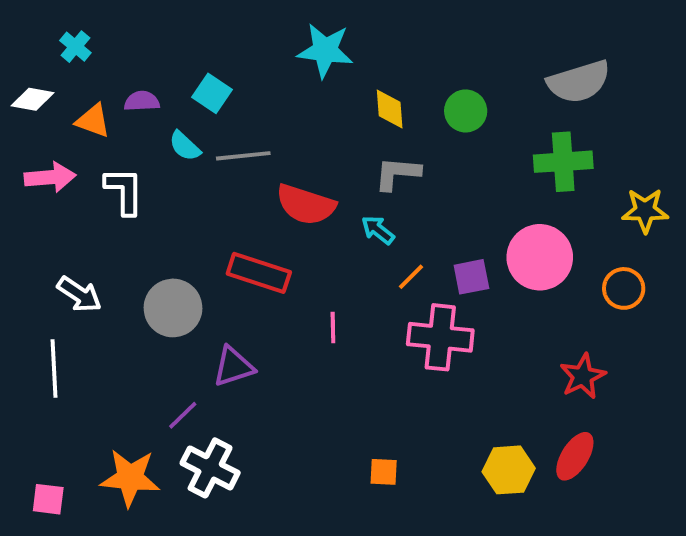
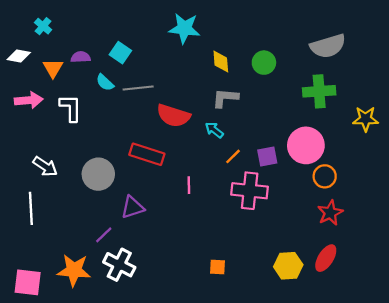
orange triangle: (93, 121) -> (53, 68), turned 40
orange circle: (624, 288) -> (325, 176), moved
pink square: (48, 499) -> (28, 282), size x1.5

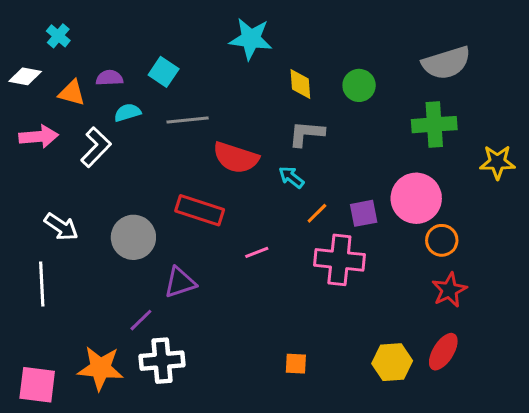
orange triangle: (53, 68) -> (72, 93), turned -45
cyan semicircle: (105, 82) -> (127, 112), moved, turned 120
white L-shape: (71, 108) -> (96, 147), turned 44
pink line: (189, 185) -> (257, 252), turned 70
white cross: (119, 265) -> (162, 361), turned -32

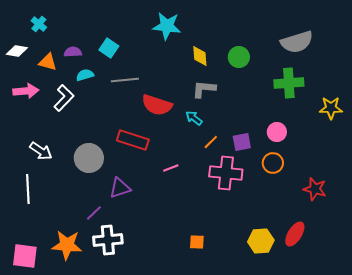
pink circle: (416, 198) -> (277, 132), size x0.6
orange circle: (442, 240) -> (273, 163), moved
red star: (449, 290) -> (315, 189), moved, turned -30

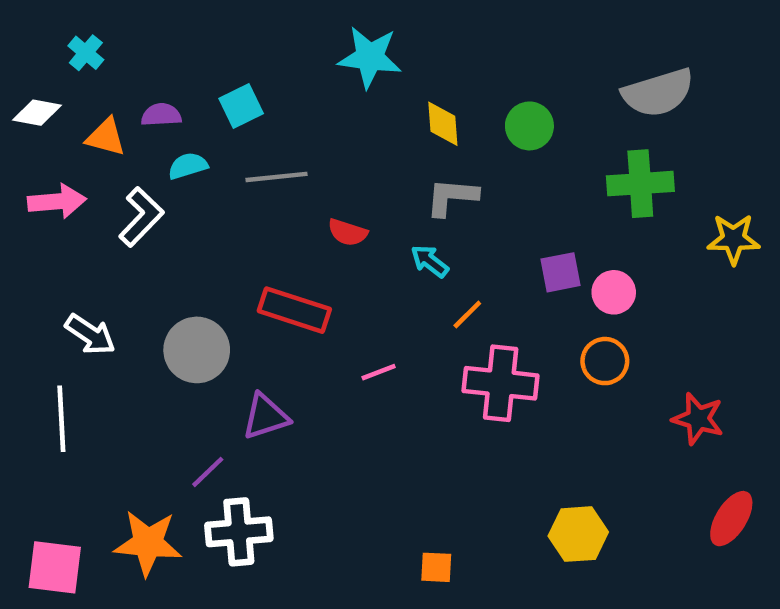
cyan square: (109, 48) -> (241, 106), turned 30
red semicircle: (157, 105) -> (348, 232), size x0.6
purple square: (242, 142) -> (560, 272), moved
red ellipse: (295, 234) -> (731, 519), moved
orange square: (197, 242) -> (436, 567), moved

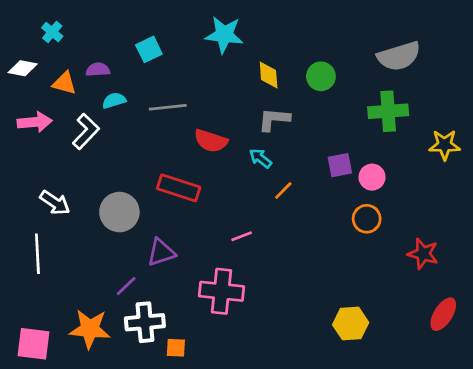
cyan square: (241, 106) -> (149, 49), moved
red semicircle: (348, 232) -> (211, 141), size x1.4
pink line: (379, 372) -> (242, 236), moved
pink cross: (501, 383) -> (222, 291), moved
orange square: (436, 567) -> (176, 348), moved

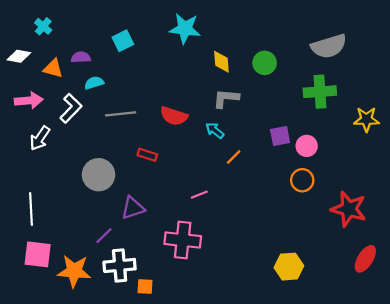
gray line: (168, 107) -> (121, 114), moved
red rectangle: (179, 188) -> (147, 155), size x0.6
white arrow: (55, 203) -> (40, 138), moved, turned 90
red star: (423, 254) -> (349, 209), size x1.4
pink square: (33, 344) -> (38, 254), moved

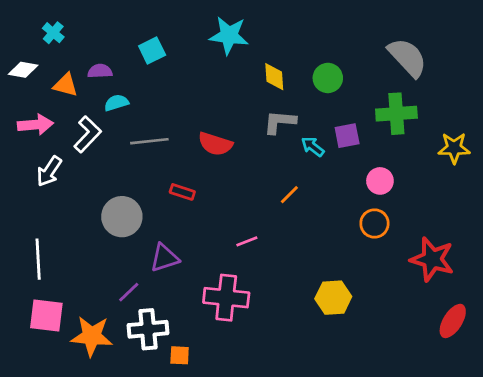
gray semicircle: (329, 46) -> (407, 57), turned -116
cyan arrow: (215, 130) -> (313, 147), moved
purple square: (280, 136) -> (347, 136), moved
yellow hexagon: (289, 267) -> (333, 298), moved

